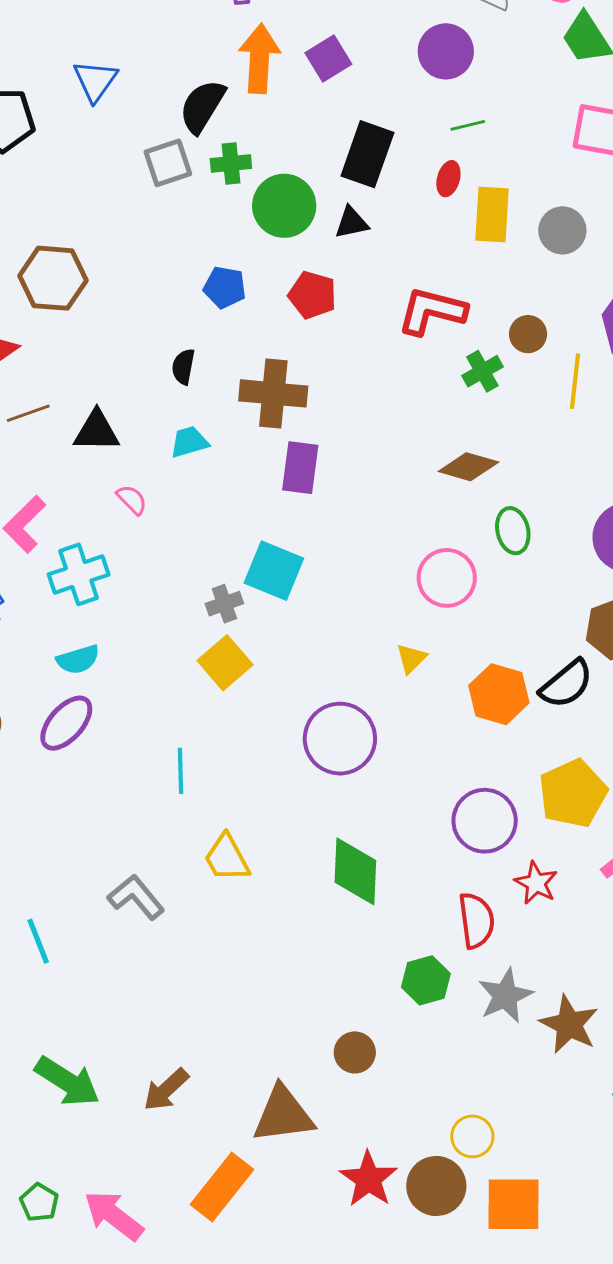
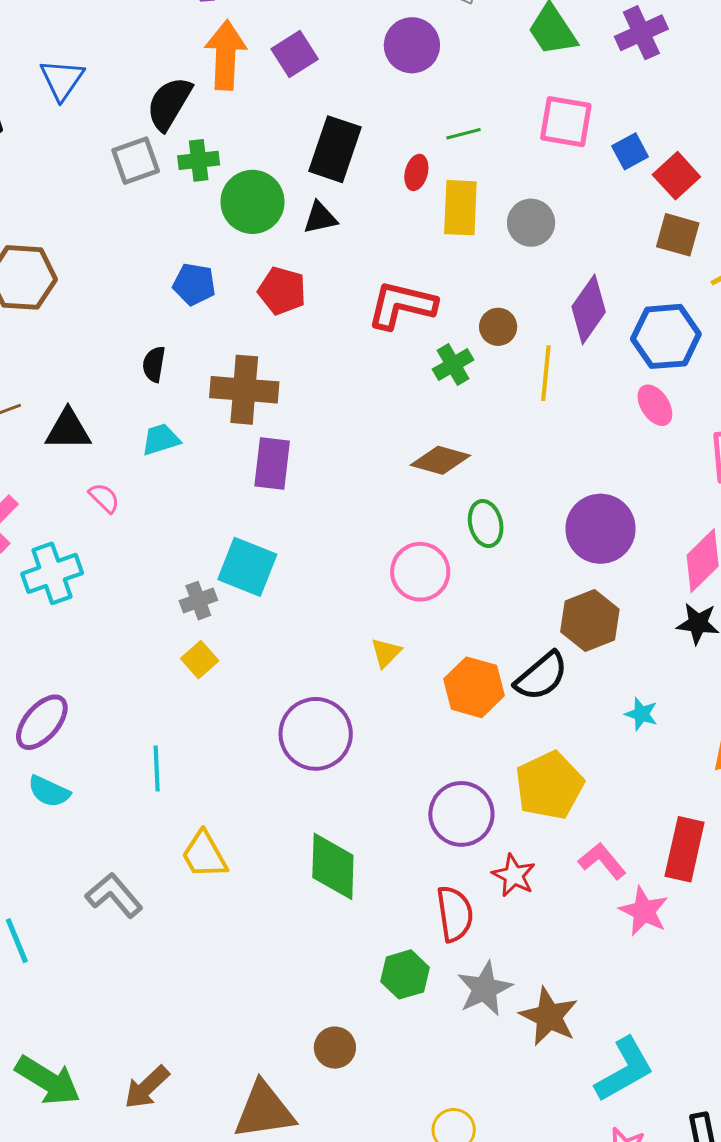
green line: (468, 125) -> (463, 134), moved
cyan semicircle: (78, 660) -> (49, 791), moved, turned 42
yellow square: (225, 663) -> (200, 660), size x0.7

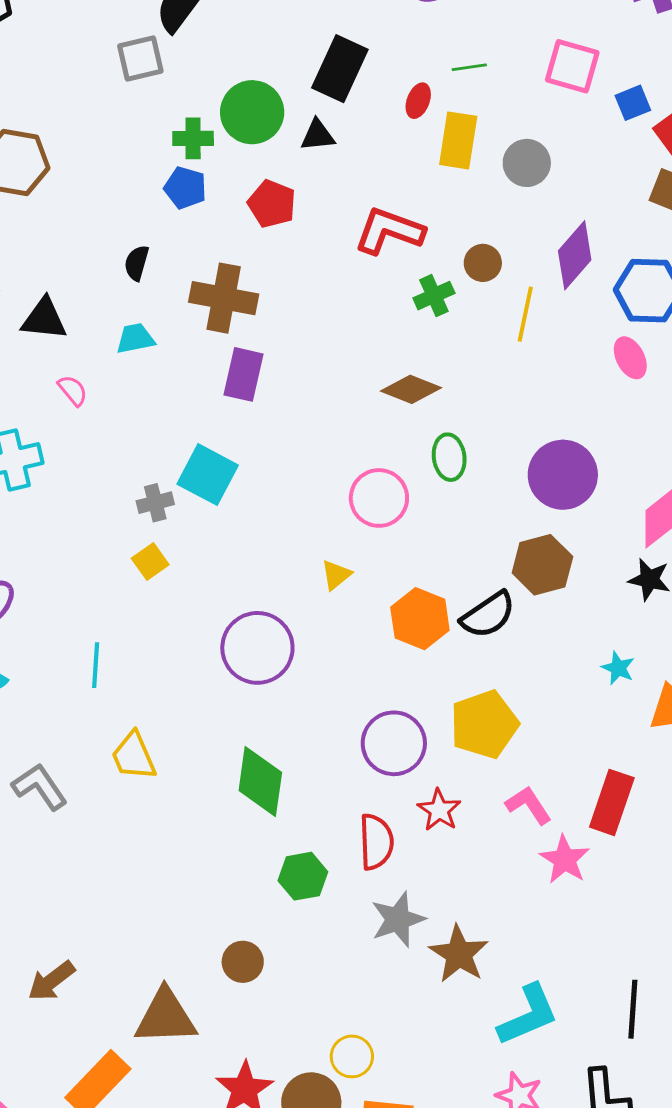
green cross: (199, 160) -> (193, 138), moved
cyan star: (641, 714) -> (618, 668), moved
green hexagon: (405, 974) -> (303, 876), moved

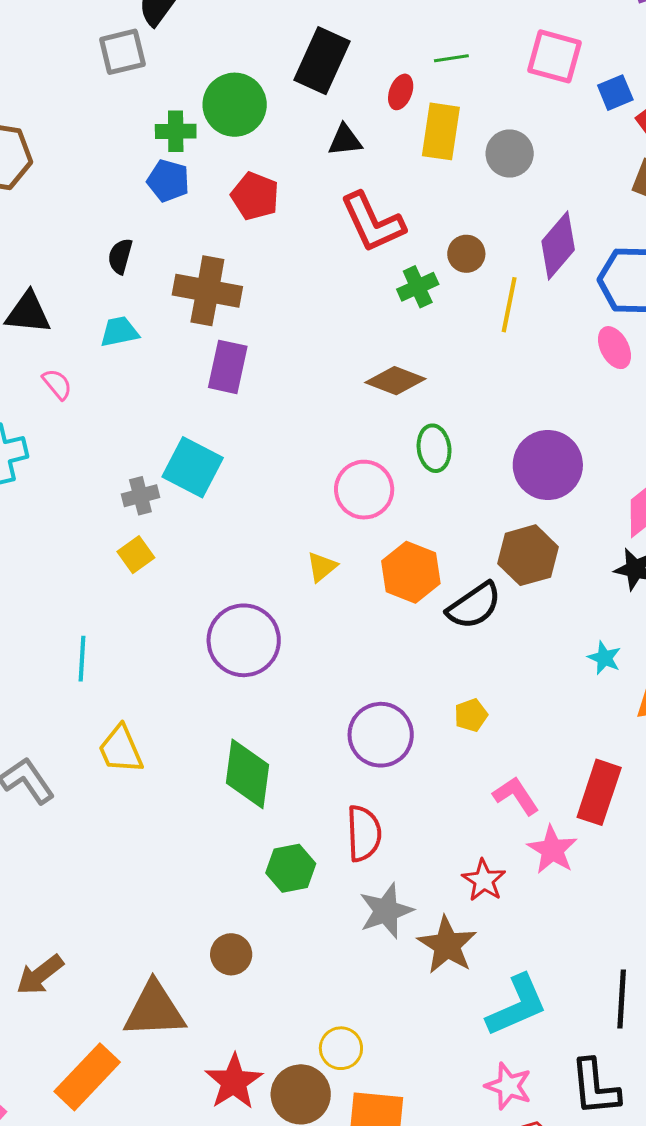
black triangle: (318, 135) -> (345, 140), moved
red L-shape: (389, 231) -> (373, 222), turned -134
orange hexagon: (420, 619) -> (411, 572), moved
yellow pentagon: (484, 724) -> (471, 715), size x0.5
red star: (439, 810) -> (484, 880), moved

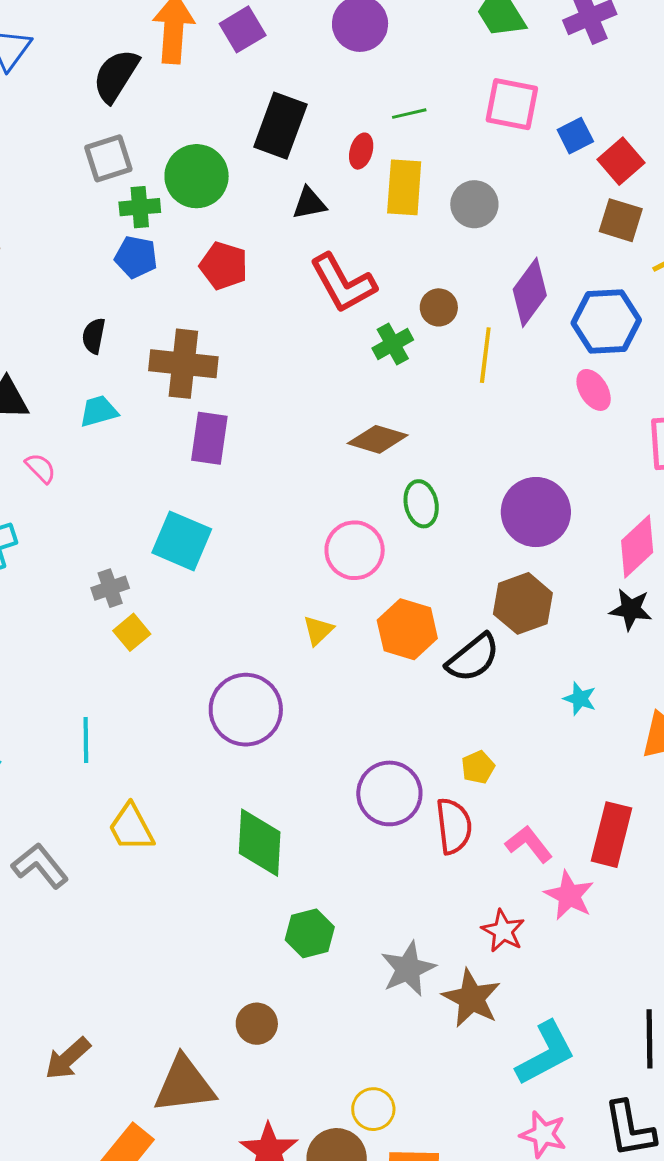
gray square: (122, 52) -> (108, 158), moved
gray cross: (140, 496) -> (110, 588), moved
cyan star: (604, 658) -> (580, 699), moved
red semicircle: (364, 833) -> (454, 826), moved

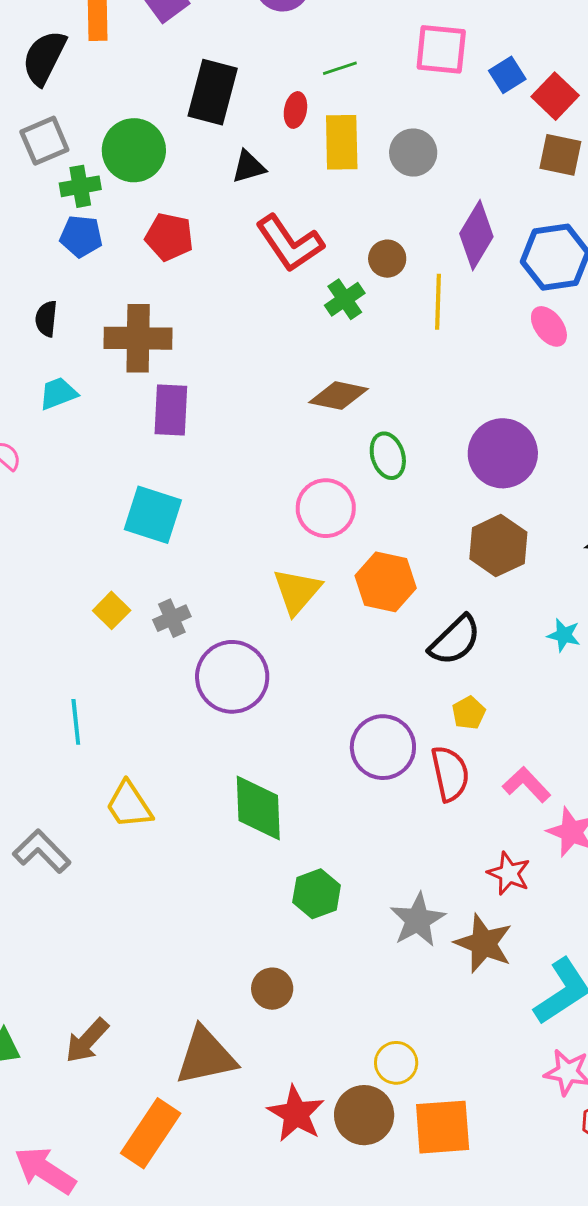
gray cross: (110, 588) -> (172, 618), moved
yellow triangle: (318, 630) -> (297, 591), size x1.6
black semicircle: (473, 658) -> (455, 640), moved

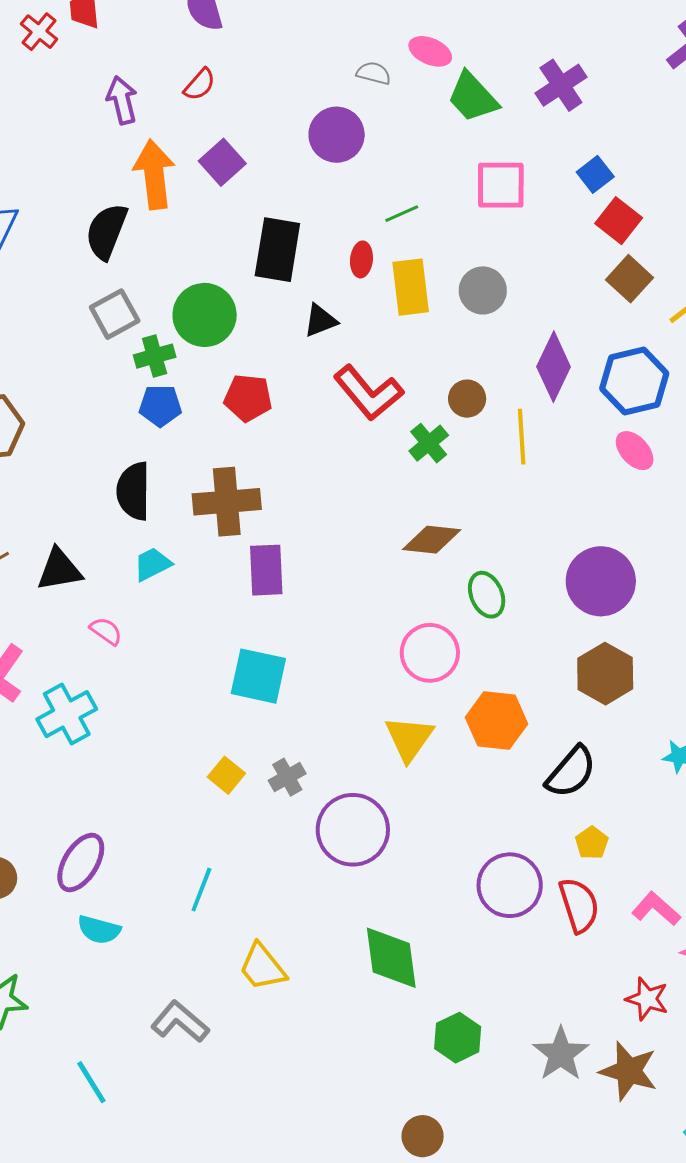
blue square: (507, 75) -> (595, 174), moved
brown square: (560, 155) -> (629, 279), turned 36
black semicircle: (46, 319) -> (133, 491), size x1.6
cyan line: (76, 722) -> (201, 890), turned 33

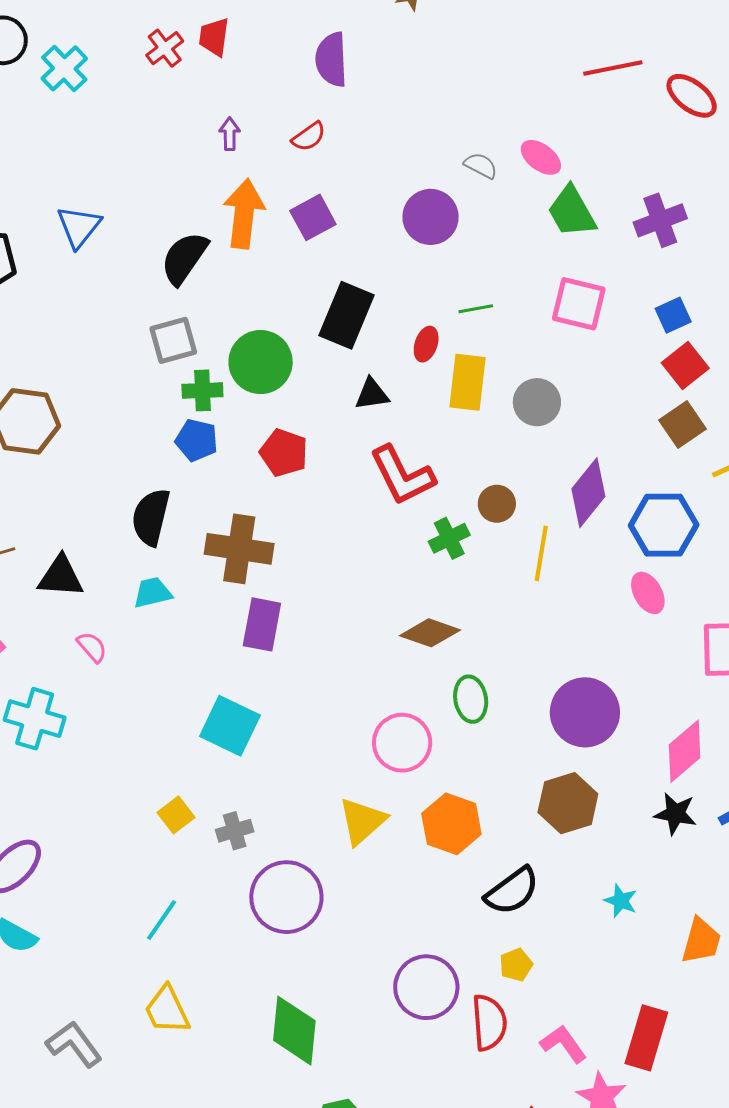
purple arrow: (122, 100) -> (230, 134), size x0.7
cyan cross: (67, 714) -> (35, 719), turned 32
cyan line: (201, 890) -> (162, 920), moved

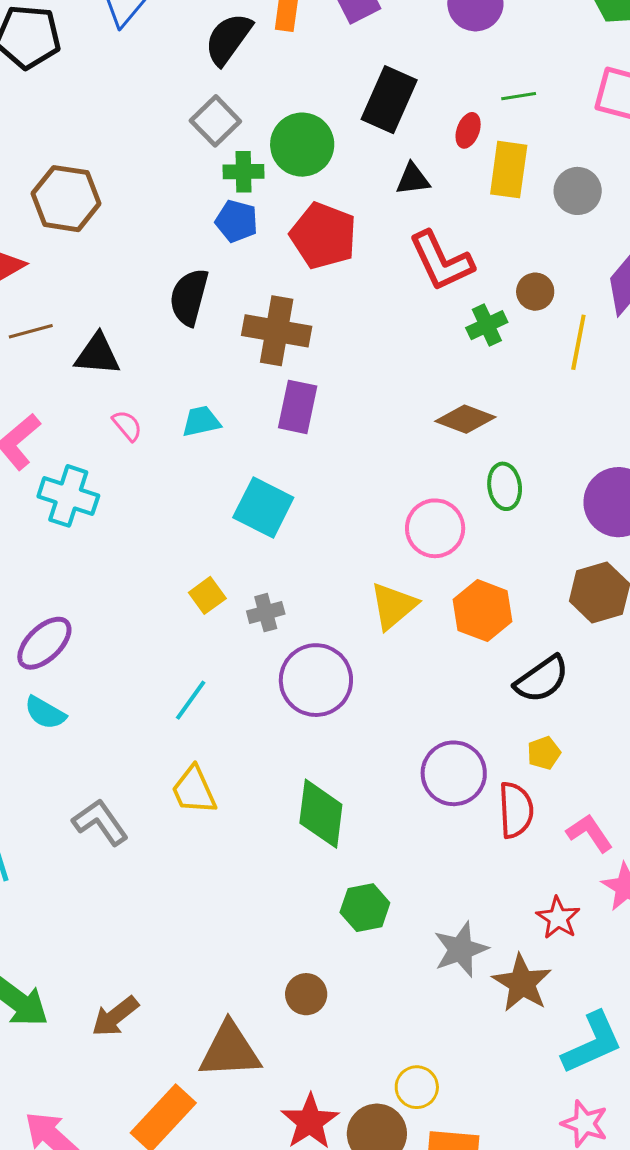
gray square: (173, 340) -> (215, 121), turned -30
red pentagon: (284, 453) -> (323, 236), size x1.4
cyan trapezoid: (153, 593) -> (201, 421), moved

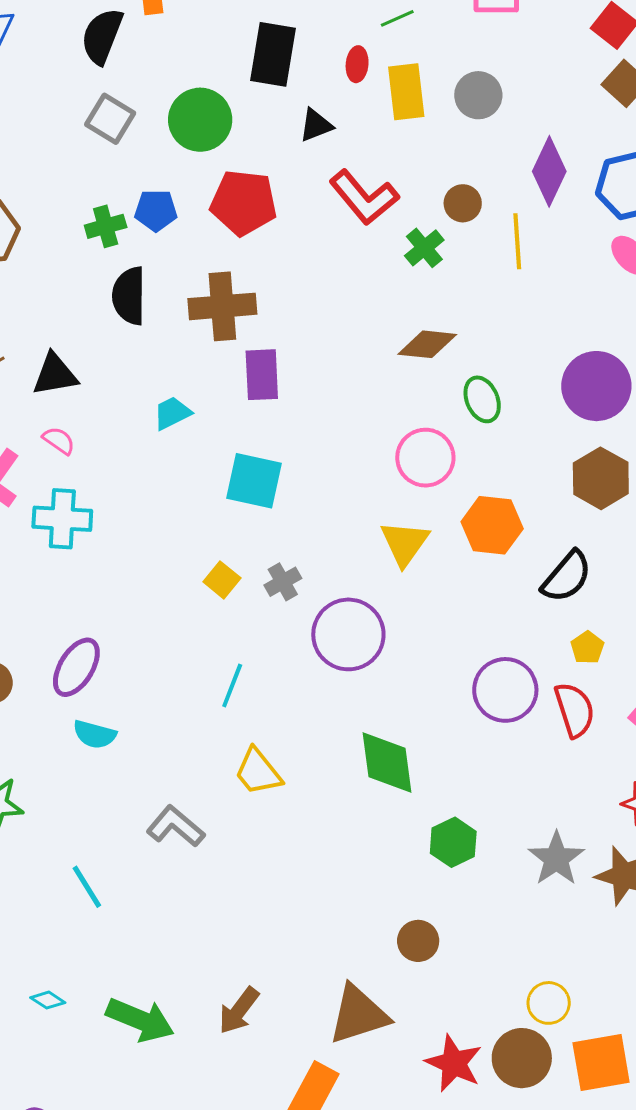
green cross: (243, 172) -> (106, 226), moved
pink semicircle: (127, 426) -> (59, 441), moved

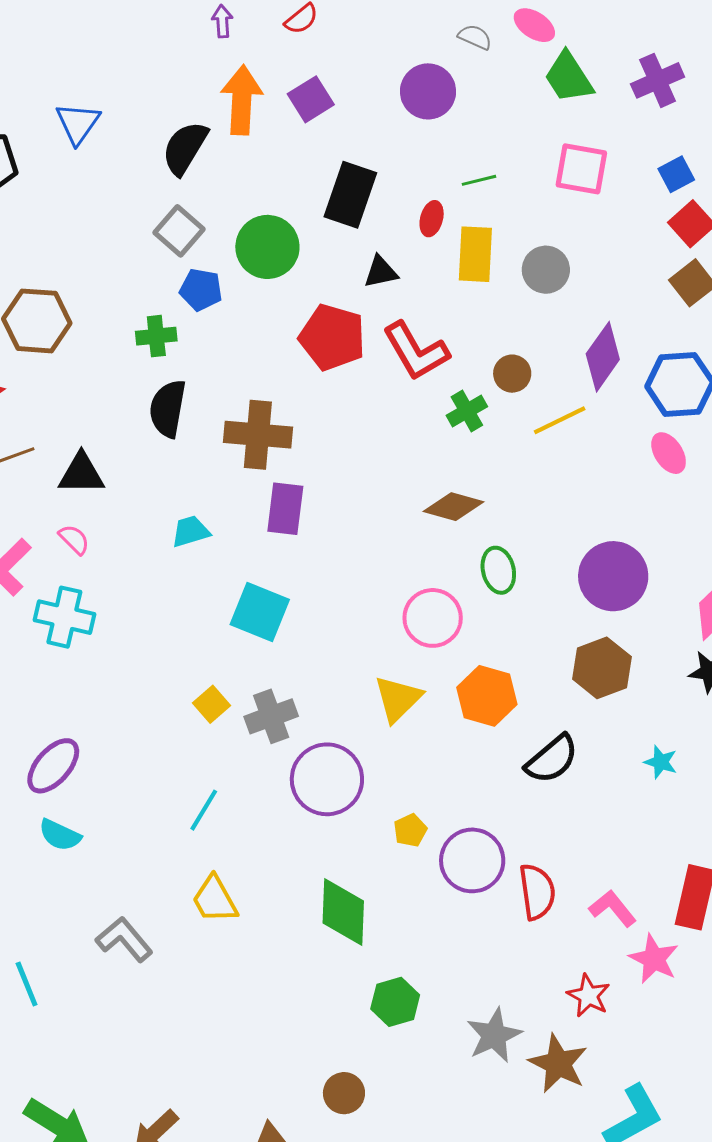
red pentagon: (244, 203) -> (332, 337), moved
blue pentagon: (156, 210) -> (201, 290), moved
yellow line: (517, 241) -> (560, 420), turned 58
gray cross: (283, 582) -> (271, 716), size x1.4
yellow pentagon: (587, 648) -> (410, 830), moved

